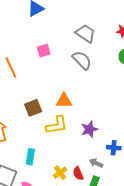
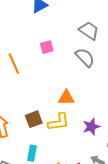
brown square: (33, 108) -> (34, 119), moved

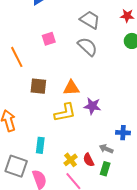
brown square: (34, 119) -> (38, 86), moved, turned 30
purple star: (91, 127) -> (92, 106), moved, turned 30

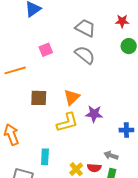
orange line: (17, 57) -> (15, 70), turned -75
orange triangle: (71, 88) -> (72, 97), turned -36
blue cross: (123, 133) -> (126, 130), moved
red semicircle: (89, 160) -> (94, 168), turned -56

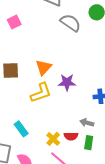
gray semicircle: (85, 55) -> (70, 23), moved
cyan rectangle: (45, 157) -> (21, 129), turned -35

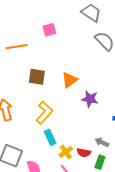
yellow L-shape: (41, 93) -> (44, 113), moved, turned -40
cyan rectangle: (21, 129) -> (50, 137), moved

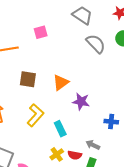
cyan rectangle: (50, 137) -> (60, 129), moved

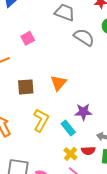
purple star: (81, 102) -> (83, 112), moved

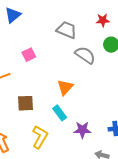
orange triangle: (58, 83) -> (65, 87), moved
cyan rectangle: (68, 128) -> (60, 113), moved

